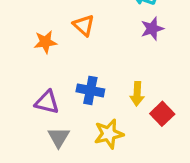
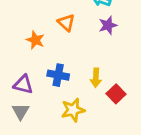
orange triangle: (84, 25) -> (66, 23), moved
orange star: (45, 42) -> (35, 40), moved, turned 30
gray triangle: (59, 137) -> (21, 111), moved

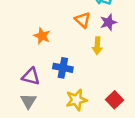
orange triangle: (66, 23) -> (83, 20), moved
yellow arrow: (96, 78) -> (97, 46), moved
red square: (116, 94) -> (115, 100), moved

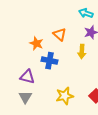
orange triangle: (83, 20) -> (60, 34), moved
blue cross: (63, 68) -> (50, 61), moved

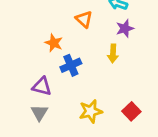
orange triangle: (60, 34) -> (84, 19), moved
blue cross: (50, 61) -> (71, 65), turned -35

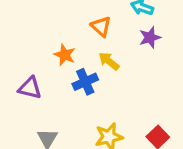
yellow arrow: (113, 53) -> (109, 61), moved, turned 126
purple triangle: (42, 86) -> (30, 88), moved

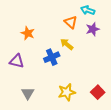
orange triangle: (101, 26) -> (71, 22), moved
orange star: (65, 55) -> (28, 33), moved

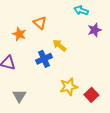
orange triangle: (71, 22) -> (40, 23), moved
purple star: (93, 29) -> (94, 30), moved
yellow star: (67, 92) -> (69, 87), moved

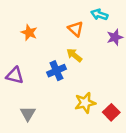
orange triangle: (40, 23) -> (76, 29), moved
orange star: (19, 34) -> (29, 33), moved

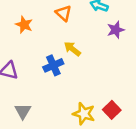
orange triangle: (76, 29) -> (63, 13), moved
yellow star: (85, 103) -> (84, 114), moved, turned 30

